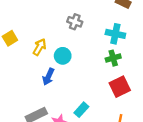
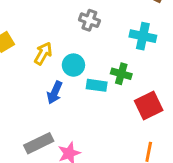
green cross: (113, 58) -> (121, 74), moved, turned 32
cyan rectangle: (81, 110) -> (97, 85), moved, turned 56

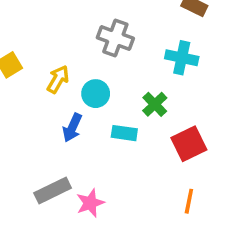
gray cross: (89, 20) -> (115, 38), size x1.4
green cross: (121, 74) -> (155, 104), turned 30
cyan rectangle: (97, 85) -> (124, 133), moved

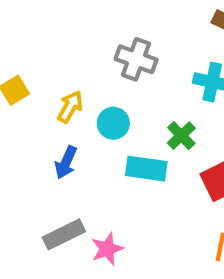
blue arrow: (72, 128) -> (66, 162), moved
cyan rectangle: (124, 133) -> (146, 169), size x1.4

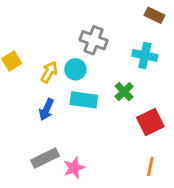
cyan circle: (113, 123) -> (75, 69), moved
cyan rectangle: (146, 169) -> (84, 100), moved

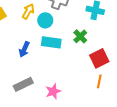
yellow arrow: (49, 72) -> (28, 11), moved
orange line: (150, 166) -> (99, 81), moved
pink star: (74, 168) -> (53, 91), moved

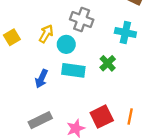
red square: (99, 58) -> (102, 117), moved

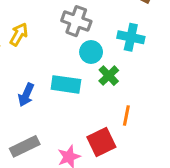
yellow arrow: (46, 34) -> (19, 34), moved
cyan circle: (66, 44) -> (91, 52), moved
orange line: (130, 117) -> (126, 115), moved

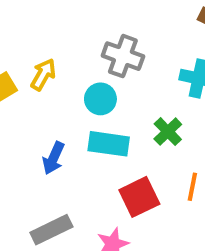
cyan circle: (91, 52) -> (100, 99), moved
red square: (101, 142) -> (139, 197), moved

